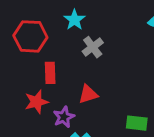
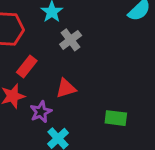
red rectangle: (50, 73) -> (27, 66), turned 40

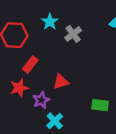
gray cross: (71, 40) -> (73, 34), moved

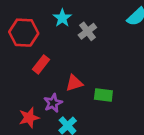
red star: (19, 88) -> (29, 118), moved
green rectangle: (100, 105) -> (103, 95), moved

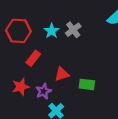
cyan star: (62, 18) -> (52, 31), moved
red star: (29, 118) -> (21, 87), moved

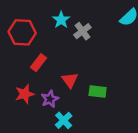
cyan star: (52, 31) -> (61, 20), moved
red triangle: (62, 74) -> (70, 80), turned -49

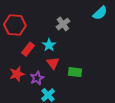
cyan star: (61, 20) -> (49, 45), moved

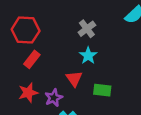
cyan star: (49, 45) -> (88, 56), moved
red rectangle: (28, 49) -> (32, 59), moved

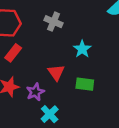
gray cross: (87, 29) -> (54, 22), moved, turned -30
cyan star: (88, 56) -> (82, 49), moved

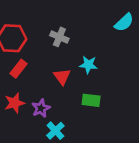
cyan star: (82, 49) -> (88, 65), turned -30
red triangle: (56, 72) -> (62, 77), moved

